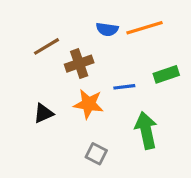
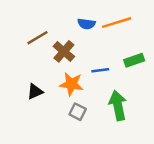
brown cross: (79, 64) -> (64, 51), turned -30
gray square: (96, 154) -> (78, 112), moved

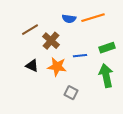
black triangle: (35, 92) -> (32, 66), moved, turned 48
green arrow: (118, 105) -> (106, 76), moved
gray square: (78, 112) -> (71, 93), moved

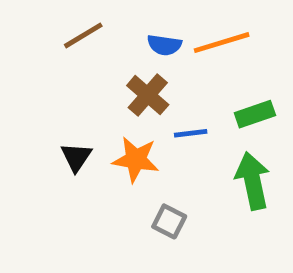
brown line: (30, 30) -> (83, 35), moved
brown cross: (51, 41) -> (148, 95), moved
black triangle: (32, 66) -> (76, 157), turned 40

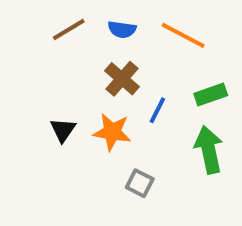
orange line: (222, 43) -> (183, 35), turned 45
blue semicircle: (164, 45) -> (122, 29), moved
blue line: (191, 133) -> (157, 110), turned -56

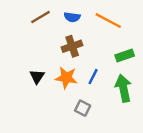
brown cross: (122, 79) -> (72, 46), turned 30
blue line: (157, 110) -> (93, 77), moved

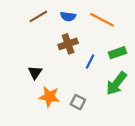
blue line: (93, 77) -> (90, 61), moved
orange star: (66, 78) -> (49, 97), moved
green arrow: (123, 88) -> (116, 83), turned -130

